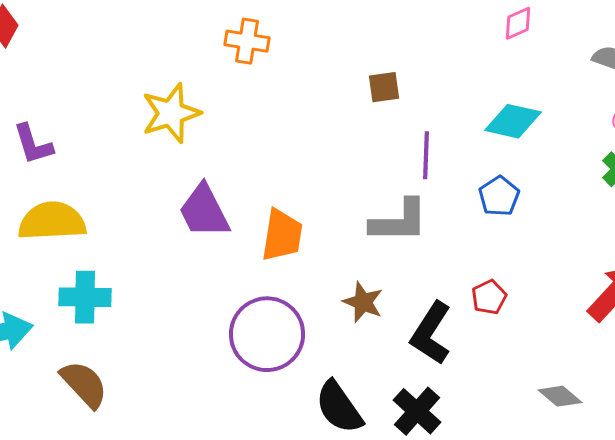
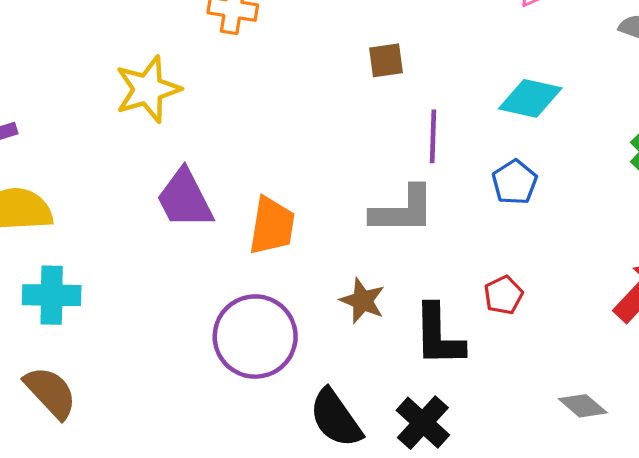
black L-shape: (431, 333) -> (439, 335), turned -34

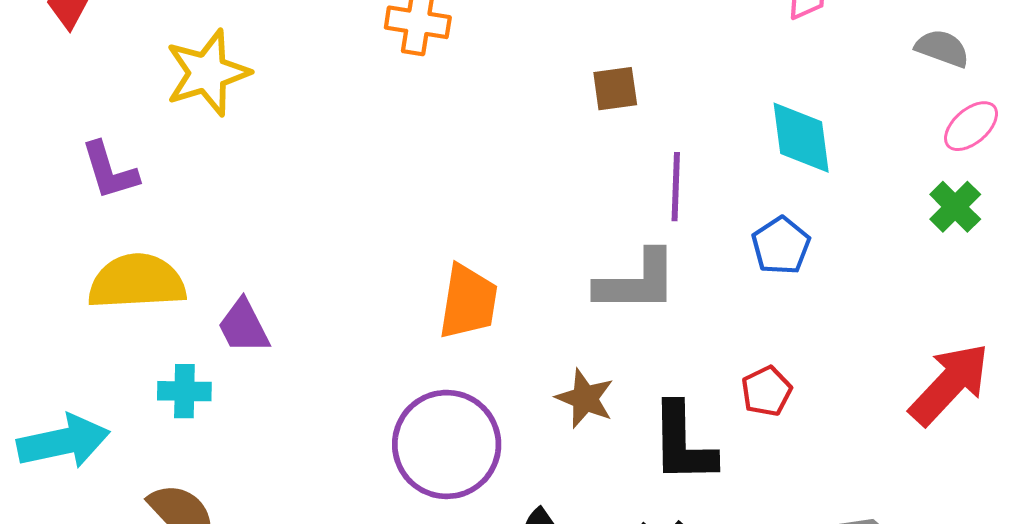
yellow star: (148, 89) -> (207, 73), moved
cyan diamond: (530, 98) -> (801, 138), turned 70
purple trapezoid: (185, 199) -> (243, 326), moved, size x0.7
cyan cross: (52, 295) -> (184, 391), size x0.7

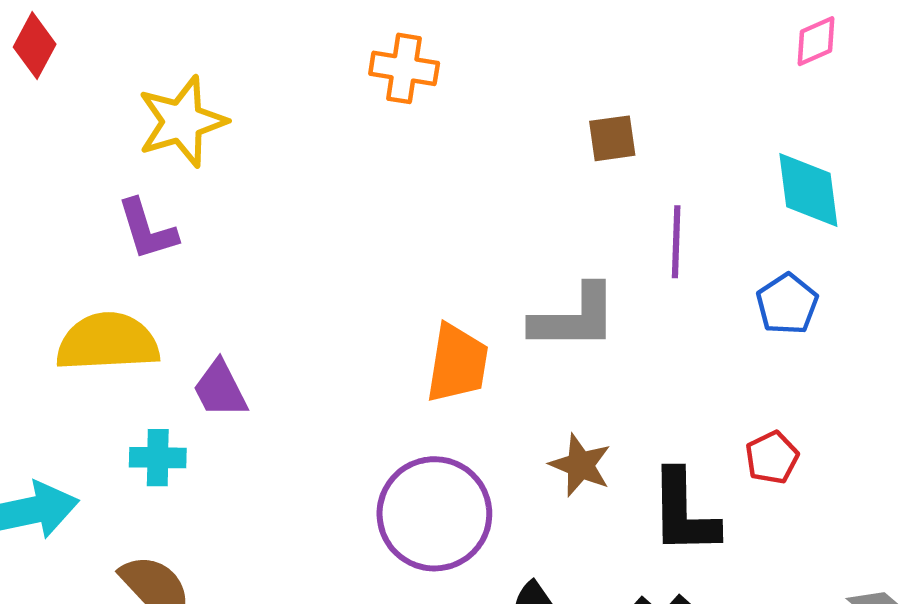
purple L-shape: (109, 171) -> (147, 230), moved
gray L-shape: (637, 282) -> (574, 318), moved

